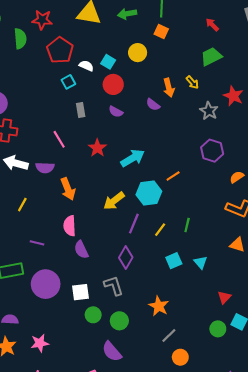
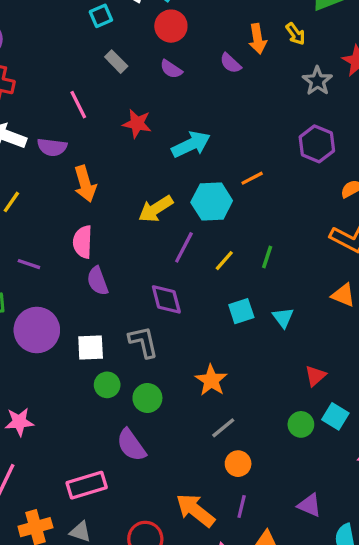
gray rectangle: (81, 110) -> (116, 62), turned -40
red star: (97, 148) -> (137, 124), turned -30
purple diamond: (126, 258) -> (166, 299), turned -50

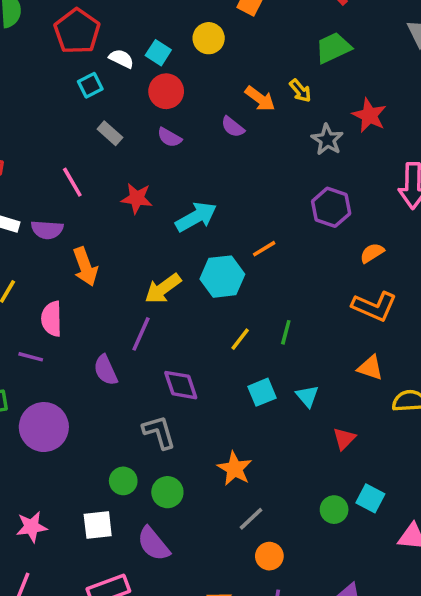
orange arrow: (258, 39) -> (260, 99), turned -40
pink semicircle: (83, 242) -> (52, 319), moved
purple line: (184, 247) -> (141, 334), moved
white square: (91, 348) -> (98, 525), moved
red triangle: (315, 376) -> (344, 439), moved

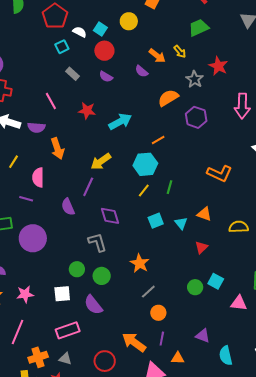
orange semicircle: (372, 253) -> (168, 98), moved, size x1.5
cyan hexagon: (222, 277) -> (145, 164), moved
orange triangle: (370, 368) -> (204, 214), moved

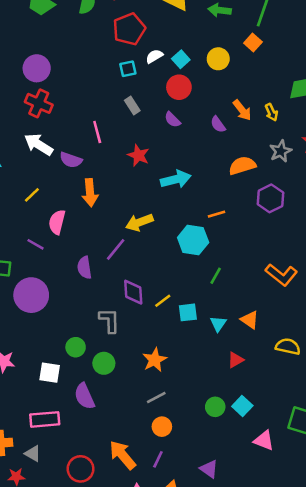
white semicircle: (80, 32) -> (154, 56), turned -72
yellow line: (144, 191) -> (163, 301), moved

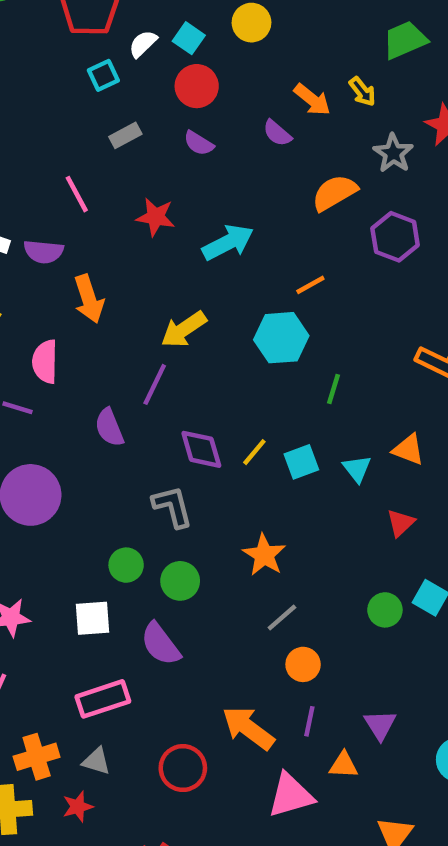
gray rectangle: (132, 105) -> (125, 135), turned -72
purple triangle: (209, 469) -> (380, 725), moved, turned 36

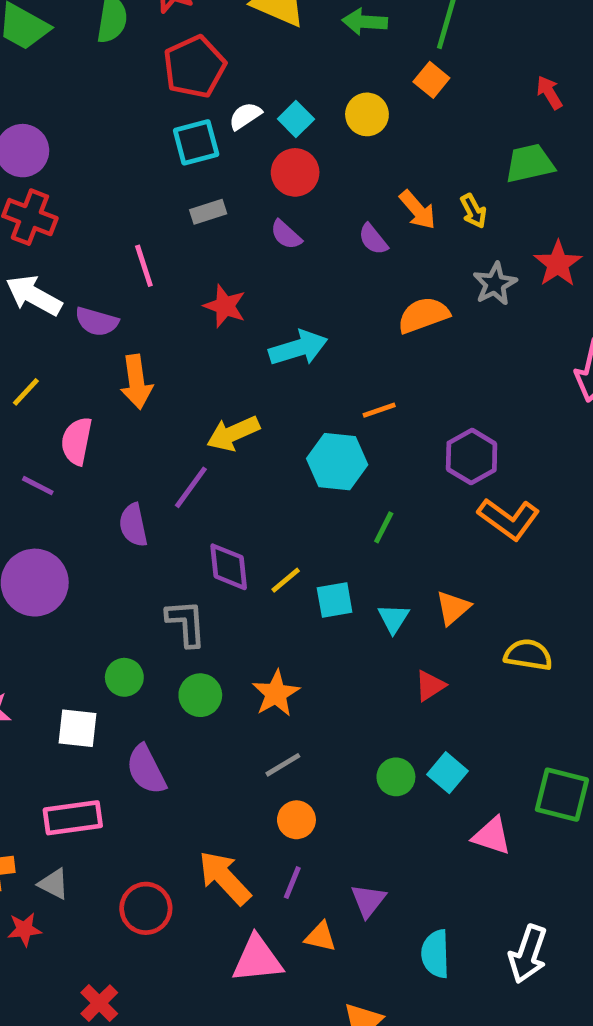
cyan square: (103, 75) -> (196, 142), size x1.4
purple hexagon: (395, 237) -> (472, 456), moved
orange triangle: (408, 450) -> (453, 608), turned 48
green circle: (180, 581) -> (200, 695), moved

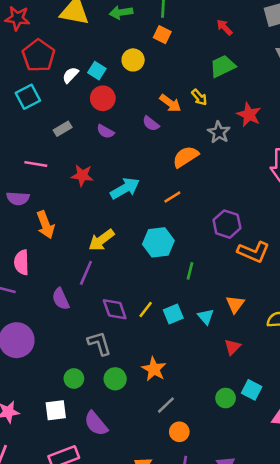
cyan square: (196, 142) -> (28, 97), moved
pink line: (144, 266) -> (36, 164), turned -50
orange line: (379, 410) -> (172, 197), moved

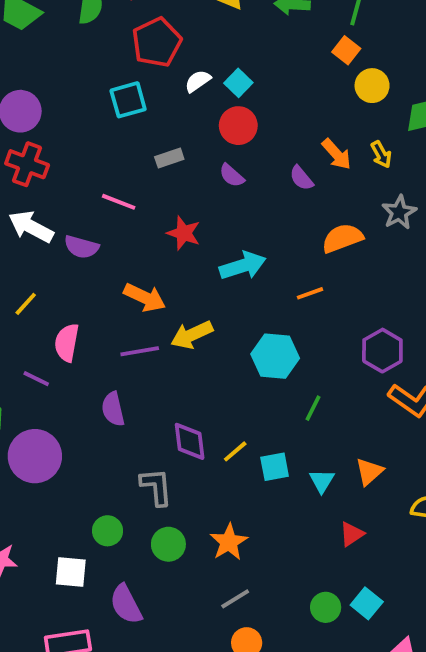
yellow circle: (133, 60) -> (372, 86), moved
orange arrow: (46, 225) -> (145, 297), moved, turned -56
purple line: (86, 273) -> (140, 351), moved, turned 45

